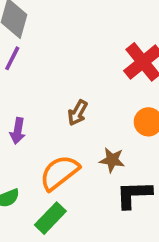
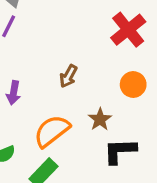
brown star: (112, 160) -> (100, 119), turned 30

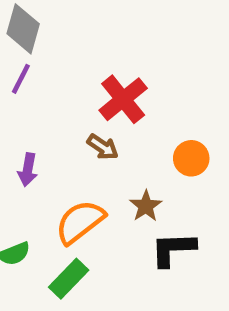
red cross: (128, 30) -> (123, 99), moved
brown arrow: (68, 76) -> (103, 147), turned -85

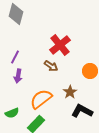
purple line: (21, 79) -> (15, 57), moved
black L-shape: (173, 249) -> (82, 111), turned 30

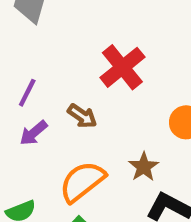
brown arrow: (51, 66) -> (82, 116), moved
purple arrow: (18, 76) -> (34, 133), turned 40

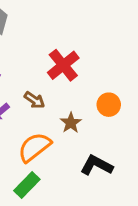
brown star: (144, 167) -> (71, 123), moved

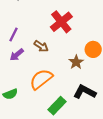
brown star: (71, 123) -> (76, 62), moved
green rectangle: (27, 185) -> (57, 106), moved

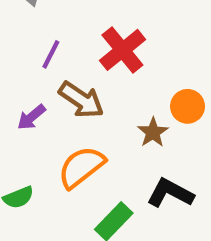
purple line: (14, 35) -> (51, 54), moved
brown arrow: (41, 46) -> (81, 100), size x1.5

